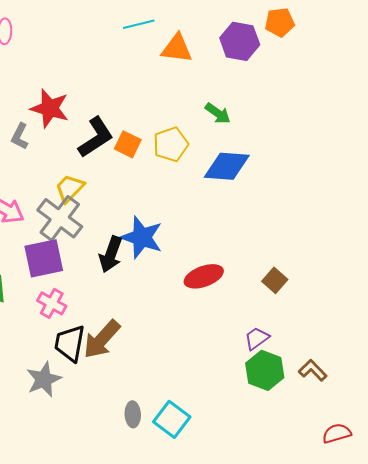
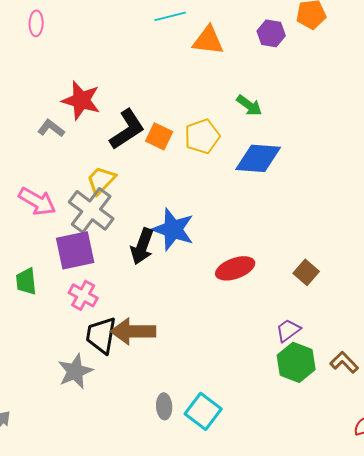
purple hexagon: (240, 41) -> (271, 33), size x0.7
gray L-shape: (20, 136) -> (51, 128), turned 100
brown arrow: (102, 339) -> (133, 331), turned 48

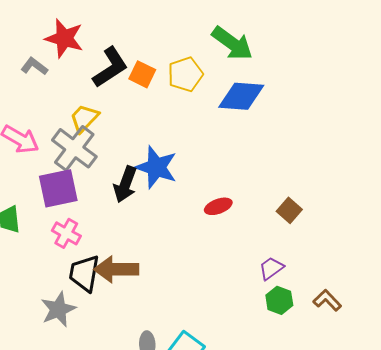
green arrow: (249, 105) -> (232, 43), size x1.6
red ellipse: (235, 268) -> (218, 206), size x0.7
green hexagon: (296, 362) -> (279, 300), size x0.7

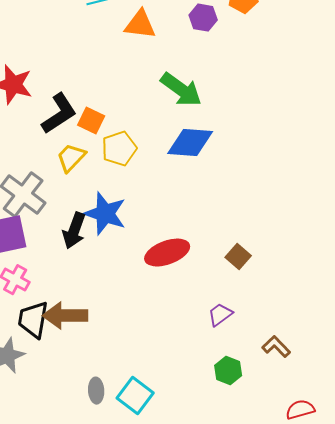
yellow pentagon: (185, 74) -> (119, 149), moved
yellow trapezoid: (84, 118) -> (71, 158), moved
red ellipse: (218, 206) -> (167, 253), size x1.6
green hexagon: (279, 300) -> (228, 371), moved

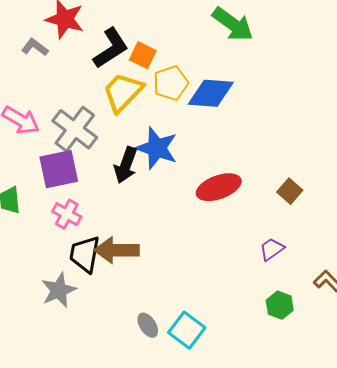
blue diamond: (190, 143) -> (211, 93), moved
yellow trapezoid: (71, 158) -> (123, 92), size x1.4
gray ellipse: (96, 391) -> (148, 325), turned -30

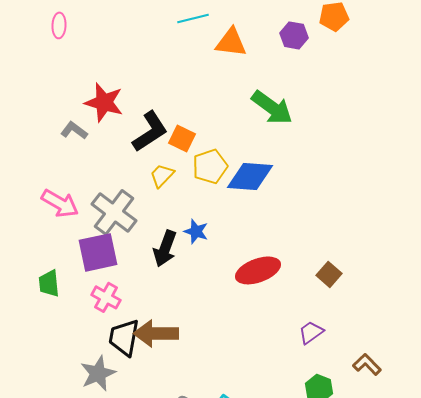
yellow trapezoid: (123, 92) -> (162, 175), size x0.6
blue star: (157, 148) -> (196, 231), size x0.6

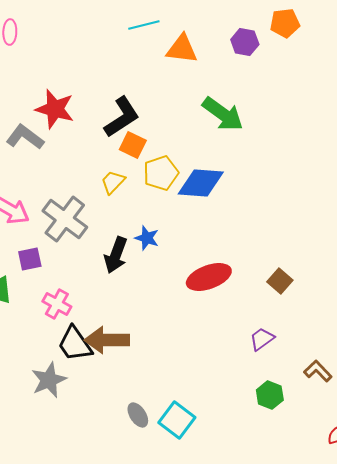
gray L-shape: (74, 130) -> (25, 137), size x1.4
black L-shape: (150, 131) -> (122, 117), moved
purple square: (98, 252) -> (30, 259), moved, size x0.6
black trapezoid: (124, 337) -> (75, 344), turned -45

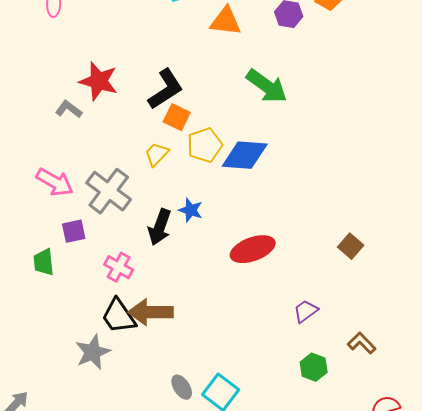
gray L-shape: (25, 137) -> (69, 109), size x0.7
brown square: (280, 281) -> (351, 246), moved
pink cross: (57, 304) -> (119, 267), moved

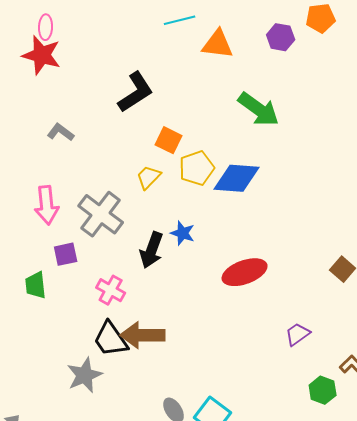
red star: (99, 81) -> (42, 55), moved
black L-shape: (166, 89) -> (136, 92), moved
pink arrow: (55, 182) -> (47, 205), turned 54
green hexagon: (314, 367) -> (323, 390), moved

